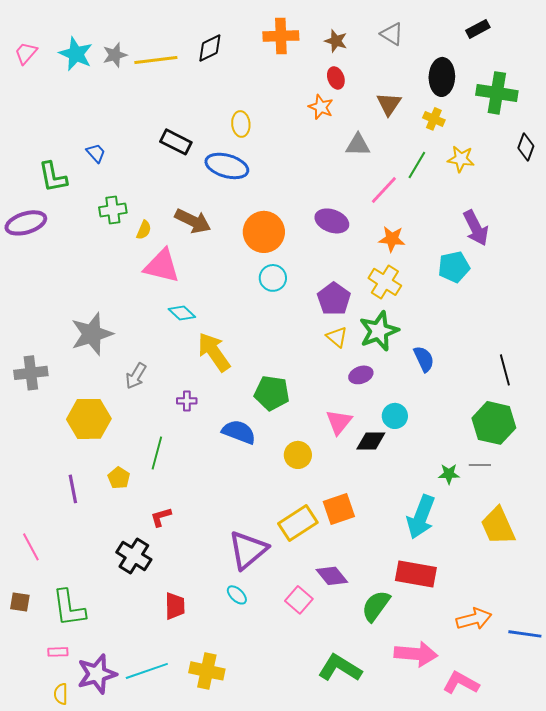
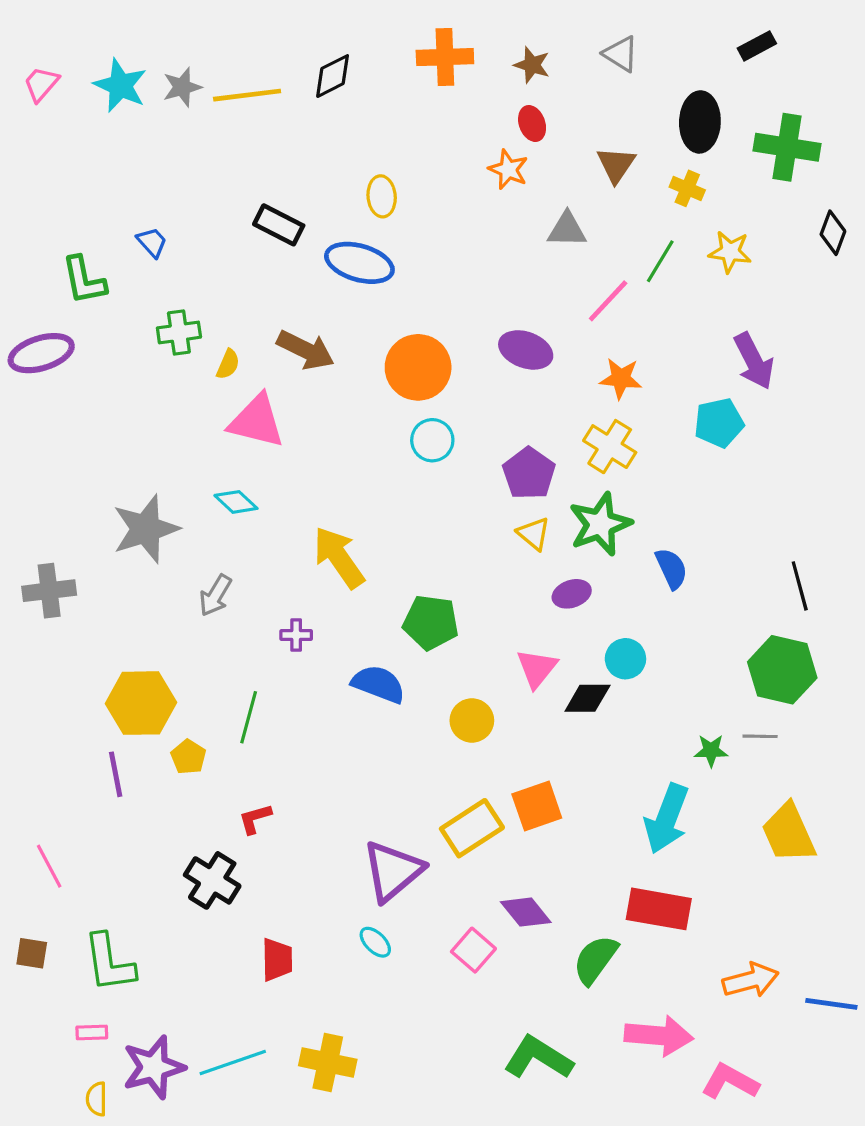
cyan diamond: (182, 313) -> (236, 502), moved
yellow hexagon: (89, 419) -> (141, 703), moved

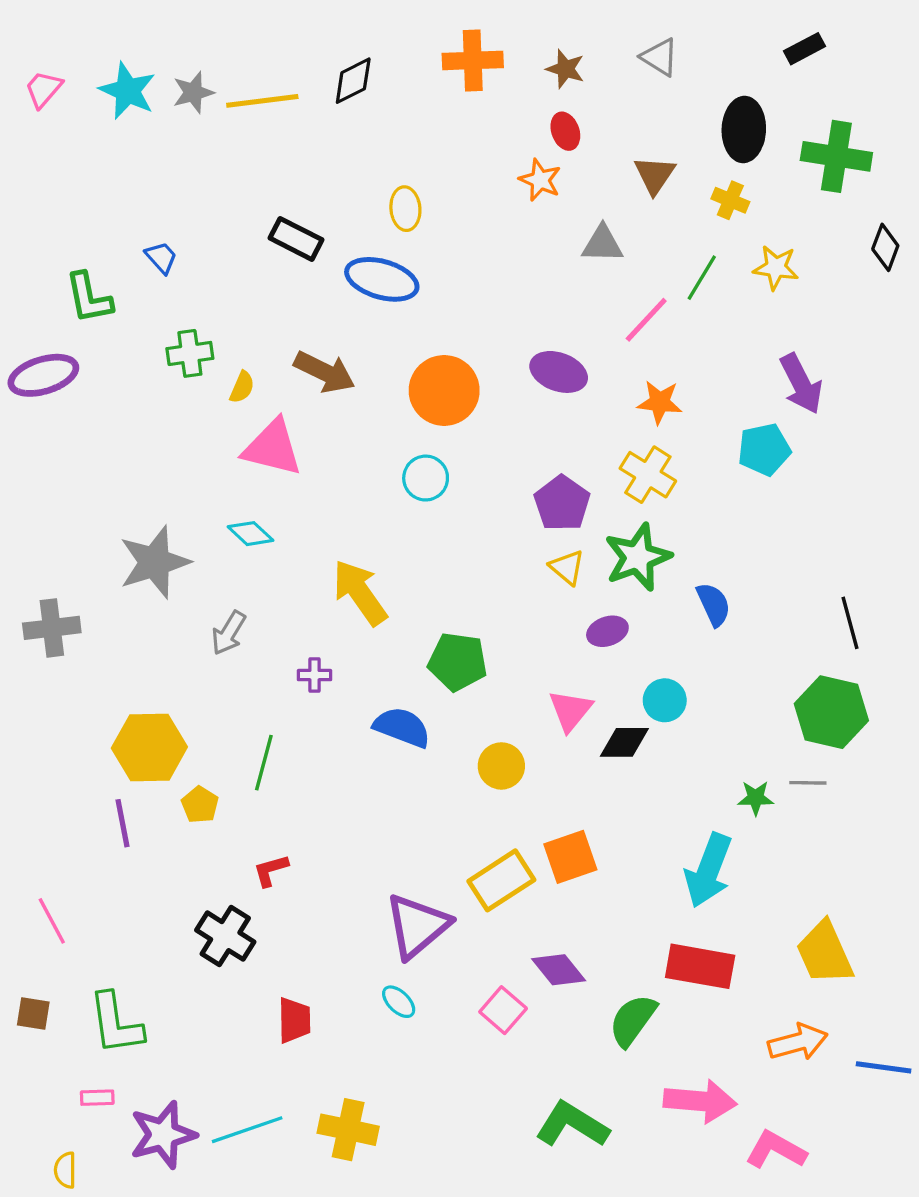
cyan circle: (432, 440) -> (426, 478), moved
yellow trapezoid: (789, 833) -> (825, 953), moved
yellow semicircle: (97, 1099) -> (65, 1170), moved

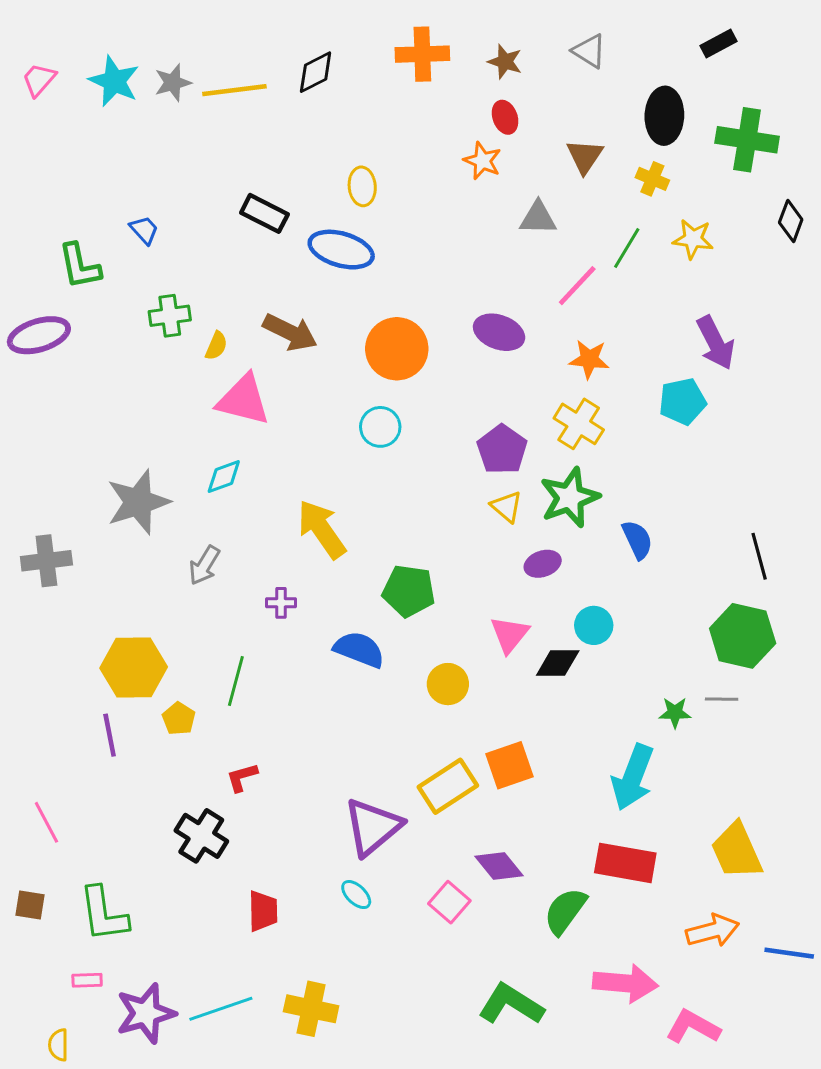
cyan diamond: (250, 534) -> (224, 477), turned -63

